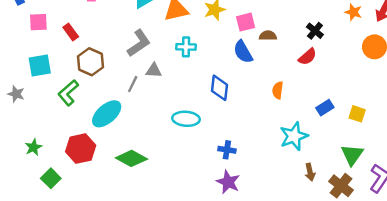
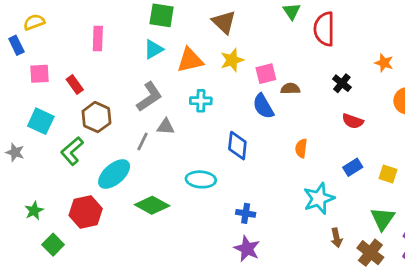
red semicircle: (308, 57) -> (353, 121), moved, turned 60
cyan square: (40, 65) -> (41, 121), turned 35
green diamond: (131, 158) -> (152, 205), moved

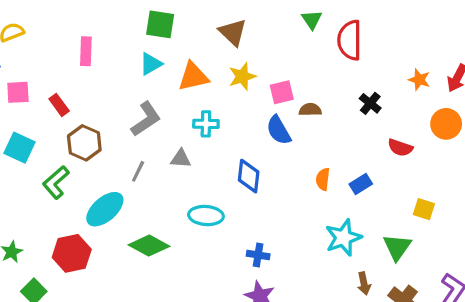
red semicircle: (353, 121) -> (400, 148), moved
gray triangle: (166, 127) -> (181, 159), moved
blue rectangle: (353, 167) -> (361, 184), moved
green triangle: (383, 219) -> (397, 247), moved

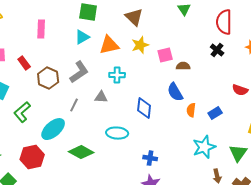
red semicircle: (350, 40) -> (224, 22), moved
black cross: (370, 103) -> (217, 50), moved
blue semicircle: (279, 130) -> (175, 92), moved
brown hexagon: (84, 143) -> (48, 78), moved

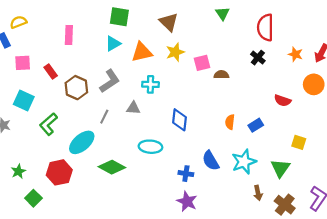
blue semicircle: (175, 92) -> (211, 161), moved

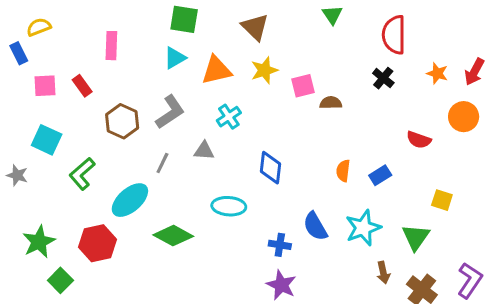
red rectangle: (51, 72) -> (82, 86), moved
cyan cross: (150, 84) -> (229, 117), turned -35
green star: (18, 171) -> (39, 242), size x1.5

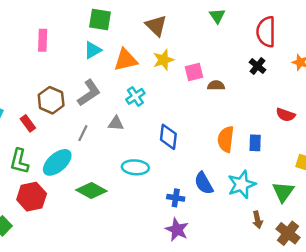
red rectangle: (82, 86) -> (28, 123), moved
orange semicircle: (343, 171) -> (226, 139), size x1.5
green L-shape: (82, 174) -> (19, 161), moved, turned -35
blue rectangle: (380, 175) -> (255, 143), turned -56

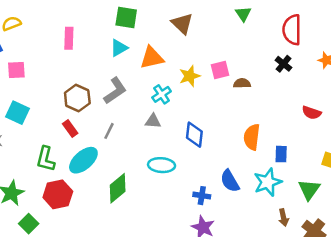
yellow star: (163, 60) -> (190, 76), moved
red rectangle: (28, 123) -> (70, 128), moved
gray triangle: (116, 123) -> (153, 121), moved
blue rectangle: (255, 143) -> (281, 154), moved
green diamond: (91, 191) -> (118, 188), turned -68

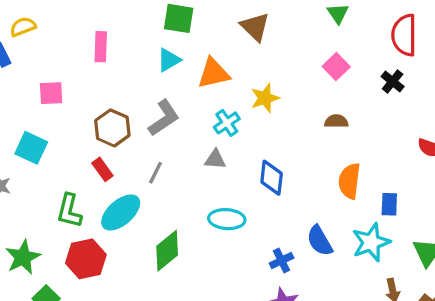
pink square: (16, 70) -> (51, 93), moved
pink square: (220, 70) -> (336, 67), moved, turned -30
brown semicircle: (242, 83) -> (336, 121), moved
blue cross: (202, 196) -> (282, 261), turned -35

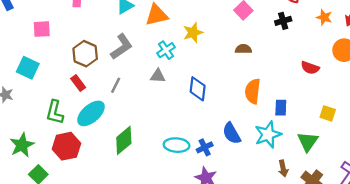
black cross: (393, 81) -> (283, 21), turned 35
cyan ellipse: (227, 219) -> (177, 145), moved

